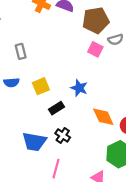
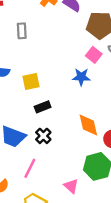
gray rectangle: (21, 51) -> (22, 31), moved
blue star: (79, 88) -> (81, 77), moved, turned -30

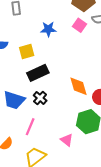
blue star: (81, 77) -> (48, 29), moved
black rectangle: (43, 107) -> (38, 73), size x1.5

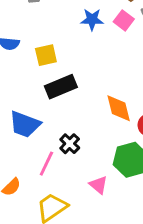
blue star: (48, 29) -> (92, 20), moved
black cross: (40, 98) -> (70, 144), moved

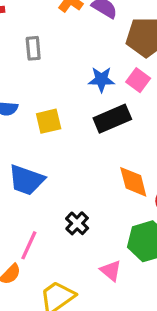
black rectangle: (61, 87) -> (112, 119), moved
blue trapezoid: (25, 124) -> (26, 180), moved
pink line: (46, 164) -> (29, 245), moved

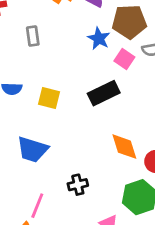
blue star: (101, 79) -> (99, 38), moved, turned 30
yellow square: (49, 121) -> (49, 98), turned 30
black cross: (77, 223) -> (78, 185), turned 36

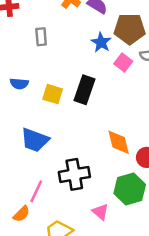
black rectangle: (104, 93) -> (84, 90), moved, turned -48
black cross: (78, 185) -> (74, 174), size x1.6

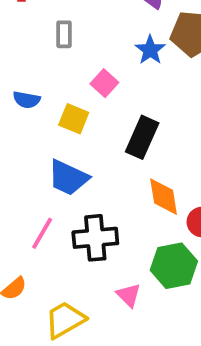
pink square: (123, 62) -> (104, 83), moved
black rectangle: (84, 90) -> (142, 137), moved
blue trapezoid: (35, 140) -> (68, 178), moved
pink line: (36, 191) -> (42, 233), moved

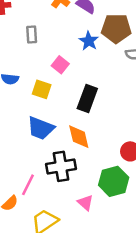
orange diamond: (164, 197) -> (79, 137), moved
pink line: (42, 233) -> (28, 185), moved

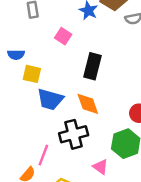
yellow square: (42, 89) -> (32, 74), moved

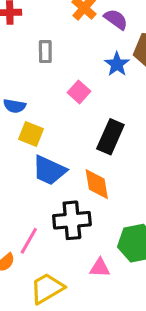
pink triangle: (100, 167) -> (100, 268), turned -42

